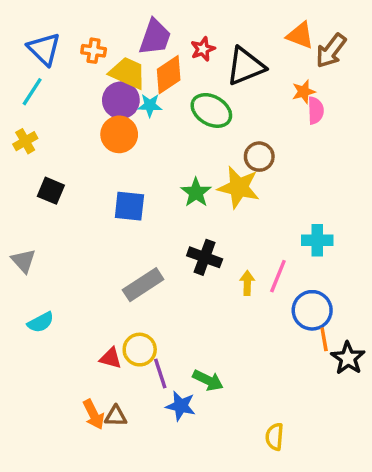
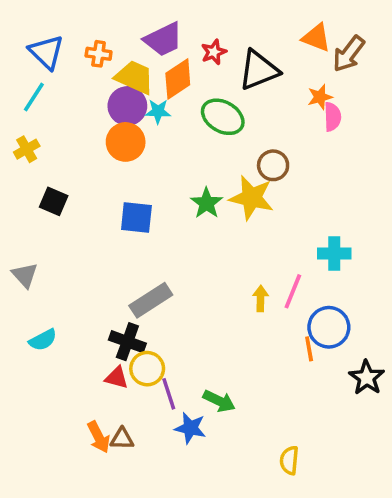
purple trapezoid: (155, 37) -> (163, 39), turned 45
black cross: (205, 257) -> (127, 342), moved
orange line: (324, 339) -> (309, 349), moved

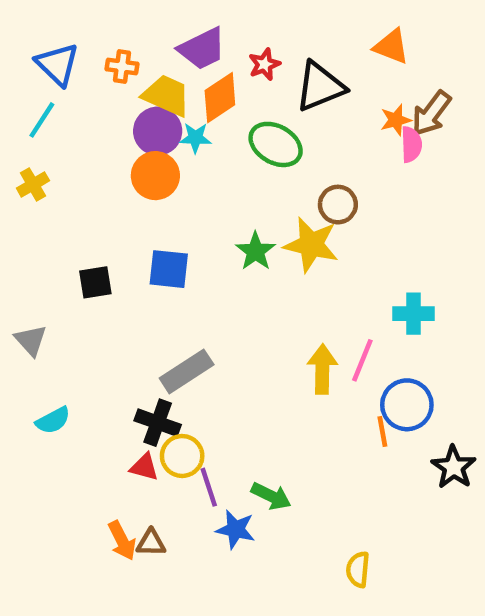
brown arrow: (349, 54) -> (431, 113), moved
black square: (54, 201) -> (95, 282), moved, turned -32
yellow arrow: (261, 298) -> (322, 369), size x1.5

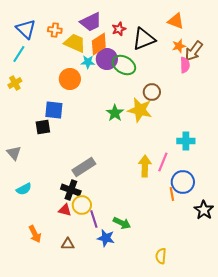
orange star: (396, 120) -> (179, 46), moved
purple circle: (158, 131) -> (107, 59), moved
blue square: (169, 269) -> (54, 110), moved
orange arrow: (122, 541) -> (35, 234), moved

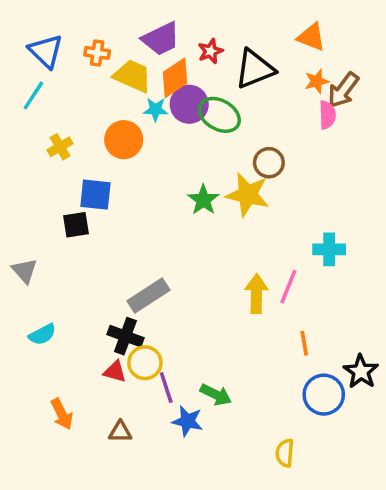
yellow cross: (15, 83) -> (60, 147), moved
blue circle: (183, 182) -> (324, 395), moved

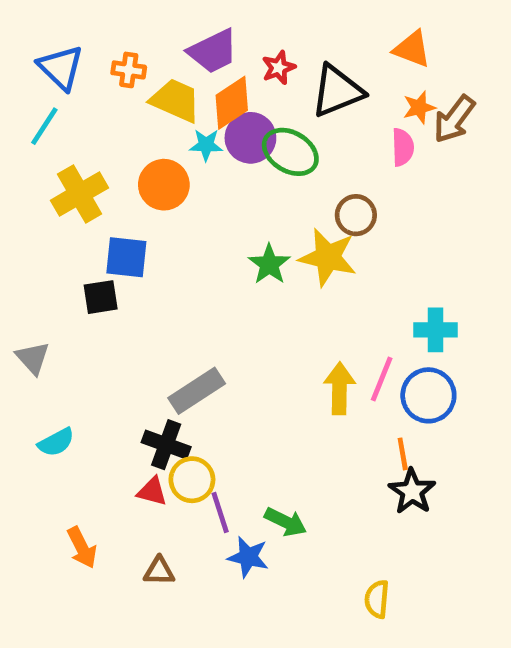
pink semicircle: (327, 115) -> (403, 147), moved
yellow cross: (60, 147) -> (80, 194), size x1.6
black star: (361, 372) -> (412, 491), moved
blue circle: (324, 395) -> (428, 395), moved

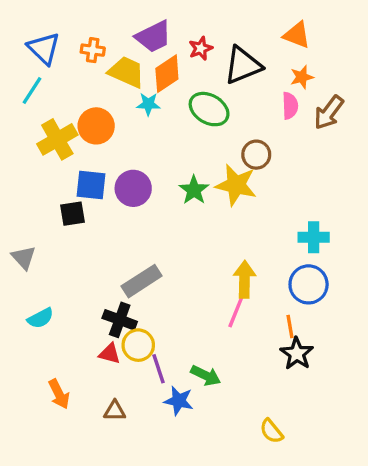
brown arrow: (454, 119) -> (329, 112), moved
purple circle: (250, 138) -> (133, 188), moved
orange circle: (164, 185) -> (96, 126), moved
pink line: (382, 379) -> (236, 311), moved
yellow semicircle: (377, 599) -> (271, 431), turned -44

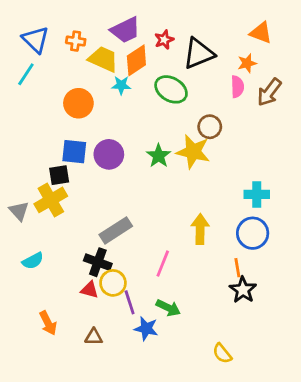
orange triangle: (297, 35) -> (261, 33), moved
yellow cross: (57, 139) -> (51, 200), moved
pink line: (236, 311) -> (163, 264), moved

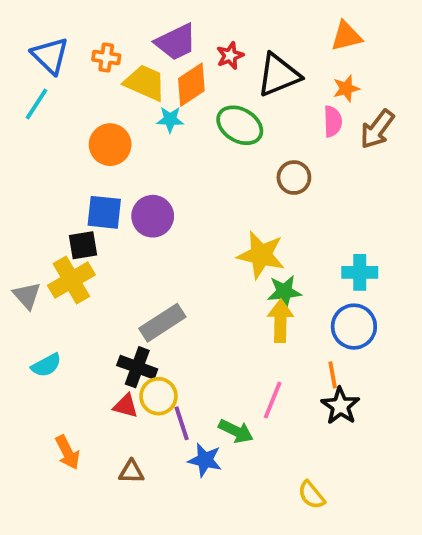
orange triangle: (261, 33) -> (346, 36), moved, turned -35
yellow star: (193, 152) -> (261, 255), moved
green star: (159, 156) -> (284, 292), moved, turned 30
pink line: (163, 264) -> (273, 400), moved

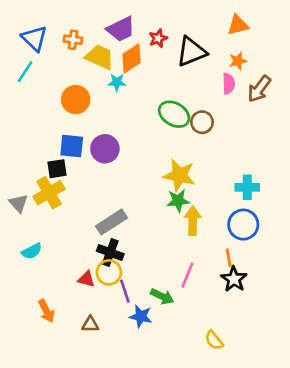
green ellipse: (240, 125) -> (174, 114), moved
green star: (284, 292) -> (178, 201), moved
black cross: (137, 367) -> (110, 253), moved

